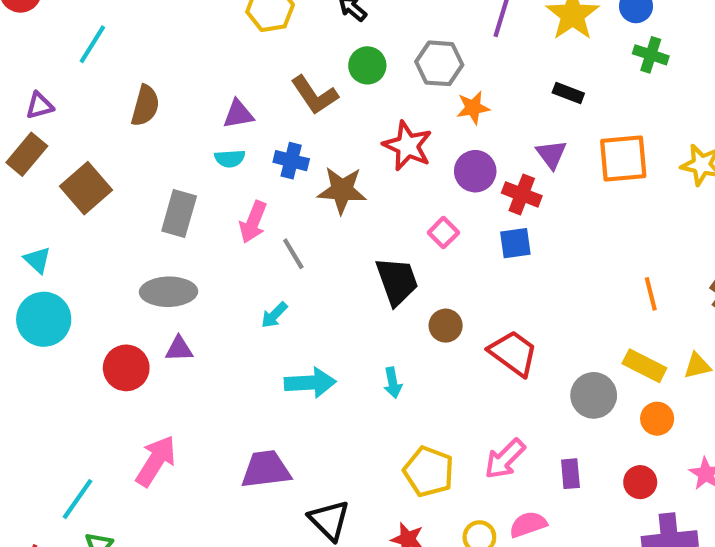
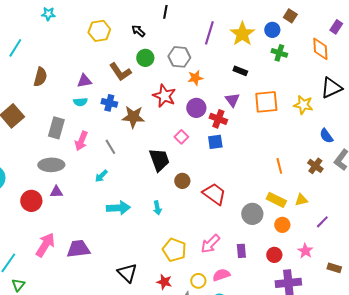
pink arrow: (253, 222) -> (81, 141), moved
purple trapezoid: (266, 469) -> (78, 249), moved

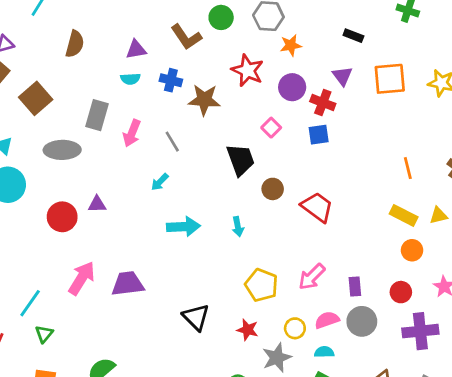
gray ellipse: (51, 165) -> (62, 150), moved
gray circle: (252, 214) -> (362, 321), moved

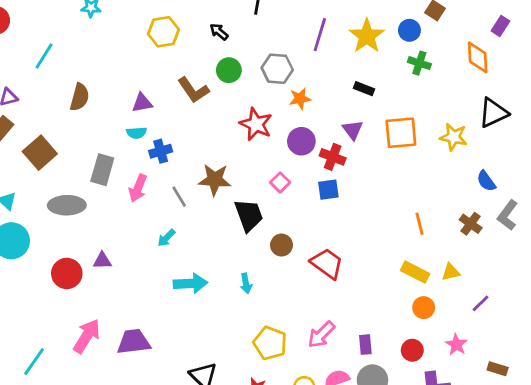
blue cross: (171, 80) -> (161, 151), moved, turned -30
brown star: (204, 100) -> (215, 180), moved

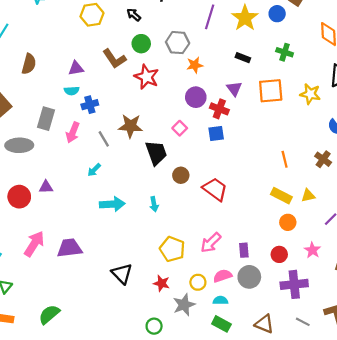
green cross: (419, 63) -> (285, 52), moved
red star: (256, 124) -> (147, 77), moved

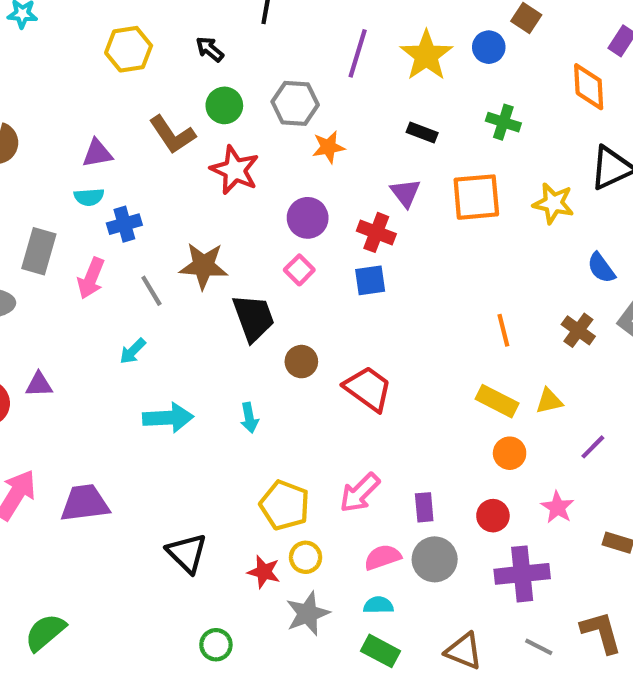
purple circle: (196, 97) -> (308, 218), moved
yellow circle: (198, 282) -> (306, 557), moved
green circle: (154, 326) -> (216, 645), moved

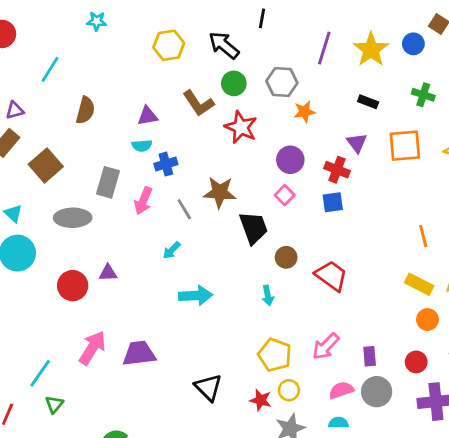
black arrow: (210, 49) -> (224, 45), size x1.6
cyan arrow: (249, 418) -> (268, 296), moved

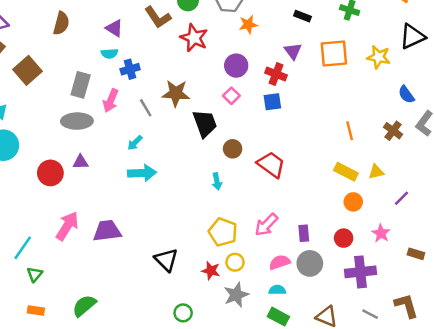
purple triangle: (148, 116) -> (114, 28), turned 42
gray ellipse: (73, 218) -> (77, 121), moved
cyan arrow: (196, 296) -> (142, 173), moved

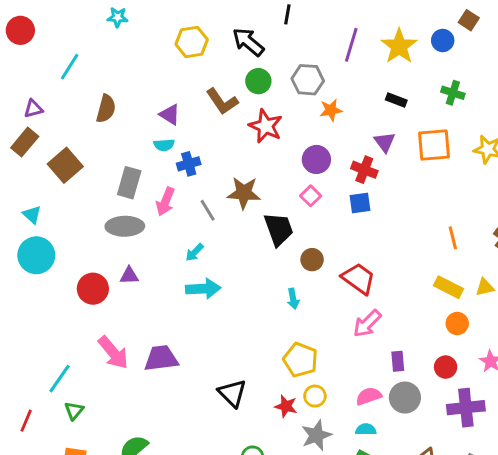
pink arrow: (266, 225) -> (367, 323), moved
pink arrow: (67, 226) -> (113, 353), turned 108

